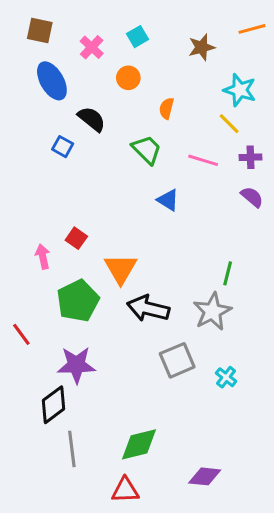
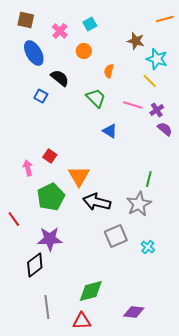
brown star: (202, 47) -> (136, 41), moved, turned 30
purple cross: (250, 157) -> (157, 110), moved, turned -32
gray line: (72, 449) -> (47, 307), moved

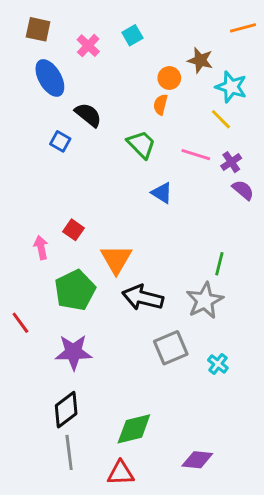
orange circle: (84, 51) -> (169, 78), moved
black diamond: (35, 265) -> (66, 410), moved

